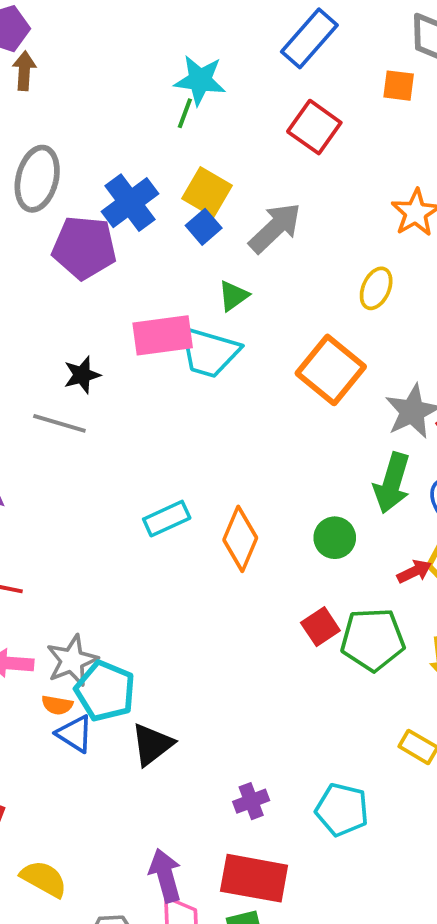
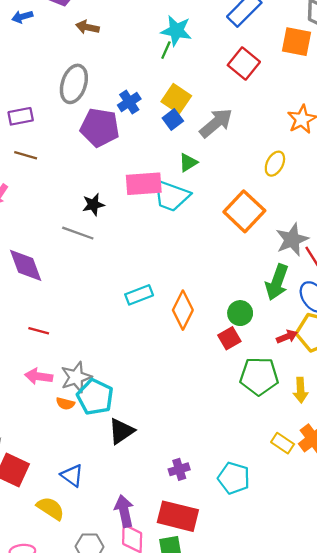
brown arrow: (24, 71) -> (87, 27), moved, turned -85
orange square: (399, 86) -> (297, 42), size x1.5
blue cross: (130, 203) -> (129, 102), size x0.7
red square: (320, 627) -> (229, 338), moved
blue triangle: (75, 734) -> (72, 475), moved

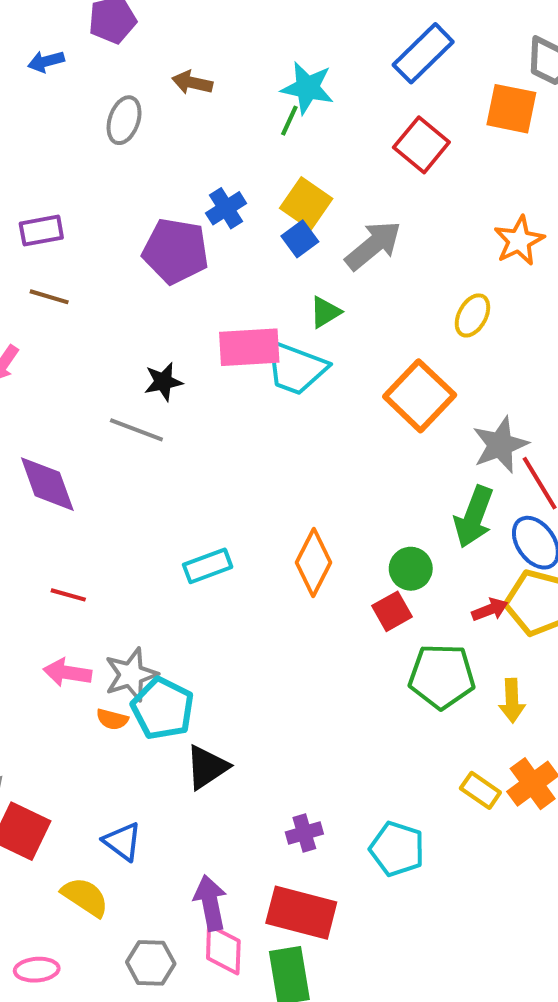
brown arrow: (87, 27) -> (192, 83), moved
gray ellipse: (74, 84) -> (124, 120), moved, size x0.7
cyan rectangle: (139, 295) -> (208, 566), moved

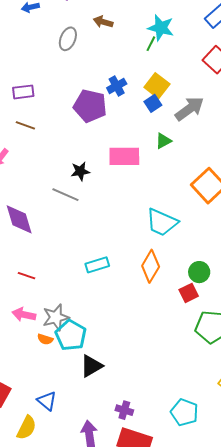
cyan trapezoid: (296, 368) -> (162, 222), moved
purple cross: (304, 833) -> (124, 410), moved, turned 30
yellow semicircle: (85, 897) -> (27, 428), turned 80

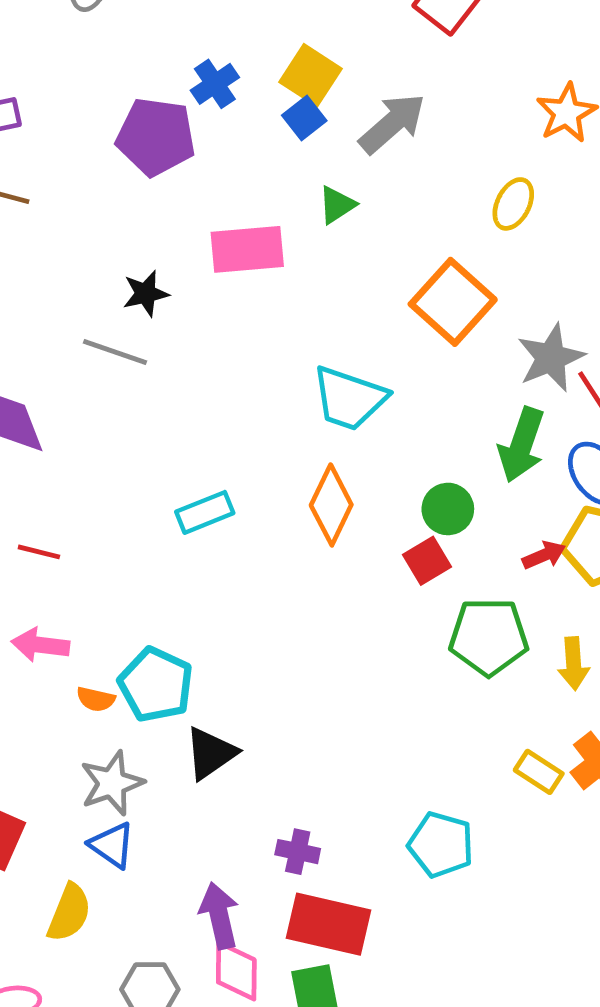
gray star: (56, 317) -> (112, 783), moved

